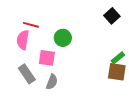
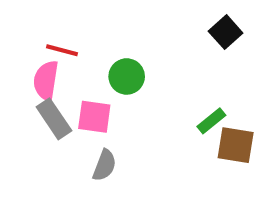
green rectangle: (118, 58) -> (211, 121), moved
gray rectangle: (27, 74) -> (54, 119), moved

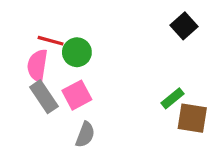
green circle: (127, 76) -> (77, 52), moved
pink square: (94, 117) -> (77, 95), turned -36

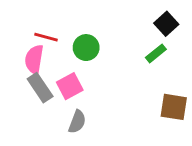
green circle: (77, 52) -> (86, 48), moved
green rectangle: (172, 98) -> (156, 53), moved

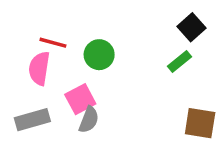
gray rectangle: (40, 88) -> (32, 120), moved, turned -72
gray semicircle: (77, 122) -> (89, 120), moved

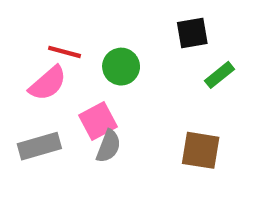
black square: (191, 27) -> (192, 33), moved, turned 32
pink semicircle: (39, 68) -> (48, 83), turned -140
brown square: (200, 123) -> (201, 150), moved

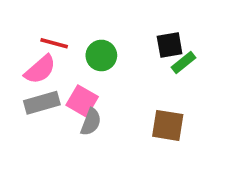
black square: (192, 33) -> (170, 45), moved
pink square: (98, 121) -> (82, 101), turned -32
gray rectangle: (39, 146) -> (42, 103), moved

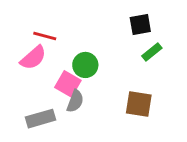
black square: (170, 45) -> (140, 24), moved
green circle: (101, 55) -> (85, 65), moved
gray rectangle: (42, 103) -> (40, 119), moved

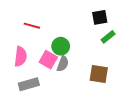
pink semicircle: (33, 58) -> (21, 57), moved, turned -42
gray semicircle: (75, 101) -> (63, 64), moved

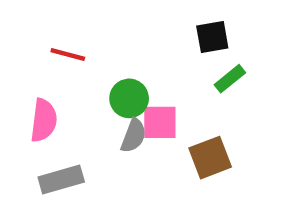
pink square: (48, 60) -> (160, 122), moved, turned -30
brown square: (99, 74) -> (210, 158), turned -30

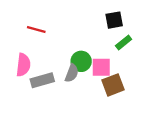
green circle: (129, 98) -> (81, 61), moved
pink square: (160, 122) -> (101, 67), moved
gray rectangle: (61, 179) -> (42, 80), moved

